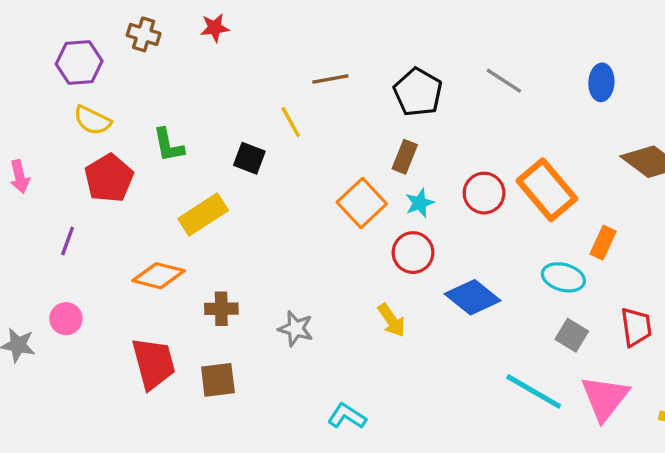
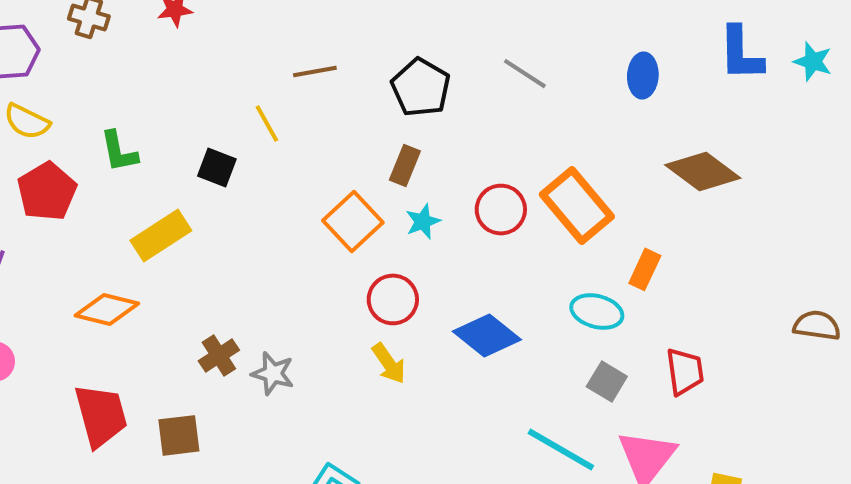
red circle: (413, 253) -> (393, 299), moved
brown cross: (221, 309) -> (219, 355), moved, turned -32

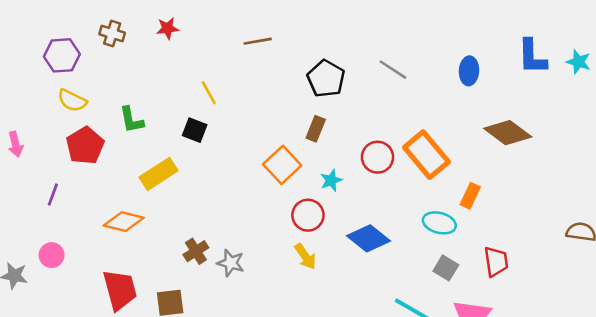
brown line: (315, 72) -> (258, 41), moved
yellow line: (267, 124) -> (209, 93), moved
cyan star: (423, 222) -> (331, 180), moved

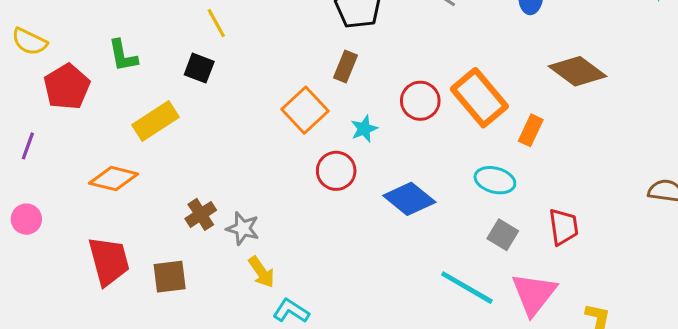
yellow semicircle: (72, 100) -> (29, 42), moved
orange rectangle: (470, 196) -> (531, 130), moved
yellow arrow: (305, 256) -> (261, 272), moved

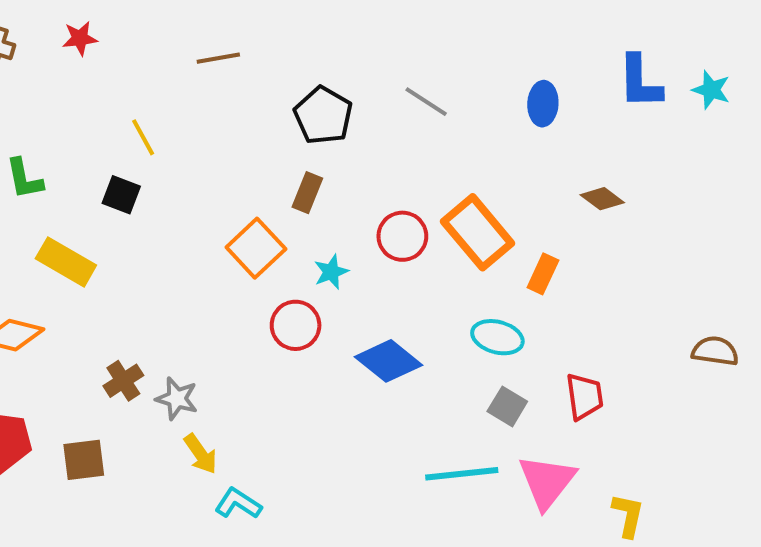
brown diamond: (577, 71) -> (602, 199), size x0.6
yellow rectangle: (156, 121) -> (66, 262), turned 63
cyan line: (467, 288) -> (462, 474), turned -36

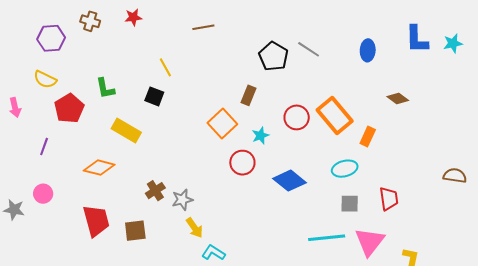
cyan star: (711, 90) -> (453, 43), turned -30
black pentagon: (323, 116) -> (274, 56), moved
cyan ellipse: (497, 337) -> (345, 169), turned -30
gray star: (177, 399) -> (182, 200), turned -30
gray square: (507, 406) -> (350, 204), turned -30

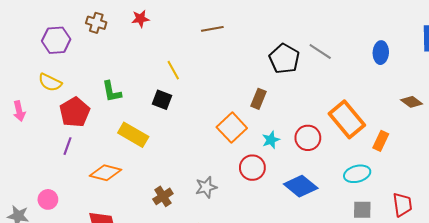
red circle: (297, 117) -> (308, 138), moved
purple line: (44, 147) -> (67, 146), moved
gray star: (182, 200) -> (206, 187), moved

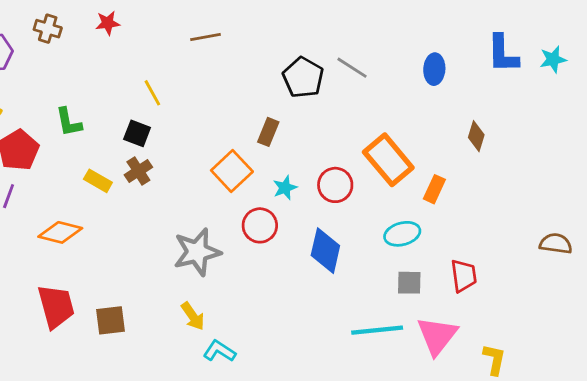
brown diamond: (412, 102) -> (476, 136), turned 70
yellow rectangle: (133, 135) -> (98, 181), size x0.7
blue diamond: (301, 186) -> (325, 251), turned 64
gray star: (206, 187) -> (197, 252), size x1.6
brown cross: (163, 196) -> (138, 171), moved

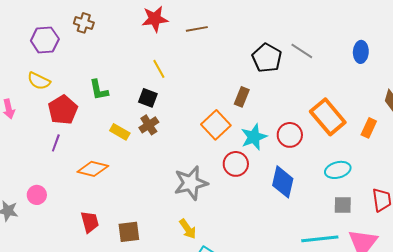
red star: (108, 23) -> (155, 19), moved, size x1.5
cyan star: (285, 188) -> (254, 137), size x1.5
orange rectangle: (434, 189) -> (369, 128), moved
red trapezoid: (56, 306) -> (90, 222), size x0.7

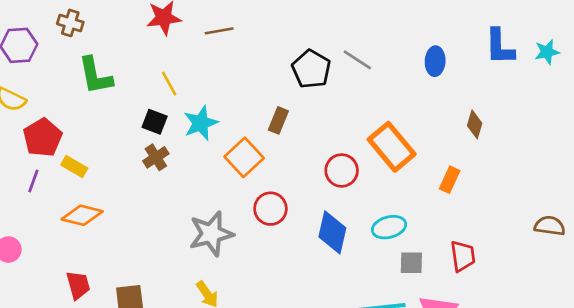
green L-shape: (99, 90) -> (95, 76), moved, size x1.4
orange rectangle: (369, 128) -> (450, 180), moved
yellow rectangle: (120, 132) -> (74, 167), moved
cyan star: (254, 137) -> (201, 123), moved
cyan ellipse: (338, 170) -> (389, 227), moved

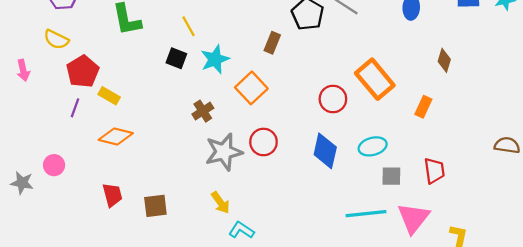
brown rectangle: (278, 120) -> (272, 43), moved
brown cross: (156, 157) -> (203, 111), moved
red circle: (270, 209) -> (263, 142), moved

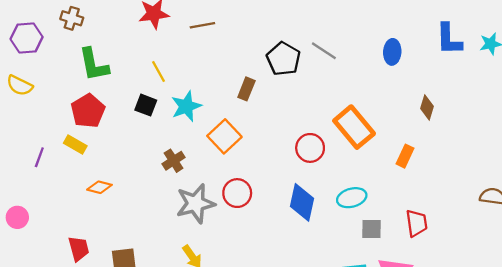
red pentagon: (83, 71) -> (88, 111), moved
orange diamond: (116, 136) -> (99, 187), moved, size x0.7

